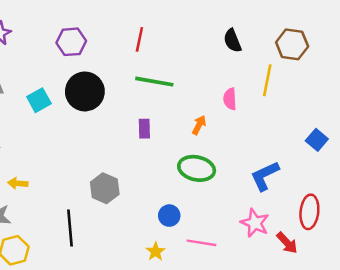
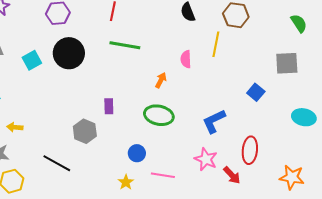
purple rectangle: (144, 129) -> (109, 106), moved
black line: (70, 228) -> (57, 163), turned -56

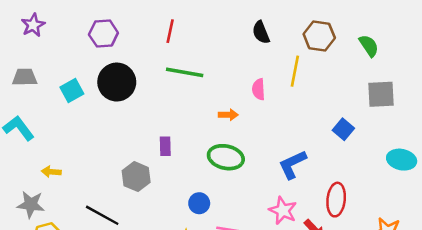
green semicircle: (299, 23) -> (369, 46), moved
orange arrow: (161, 80) -> (228, 115), turned 63

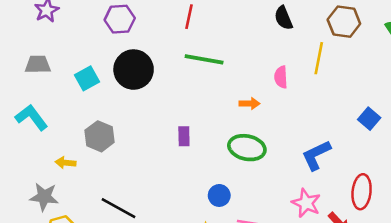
gray hexagon: (136, 177) -> (100, 136), moved

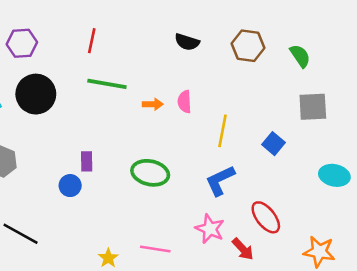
black semicircle: (283, 18) -> (187, 42), turned -50
yellow line: (319, 58) -> (223, 131), moved
orange arrow: (249, 104) -> (153, 104), moved
red ellipse: (362, 192) -> (266, 217), turned -44
blue circle: (219, 195) -> (70, 186), moved

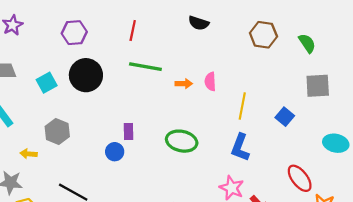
black semicircle: (187, 42) -> (199, 23), moved
blue L-shape: (220, 180) -> (240, 147), turned -44
red ellipse: (266, 217) -> (300, 178), moved

